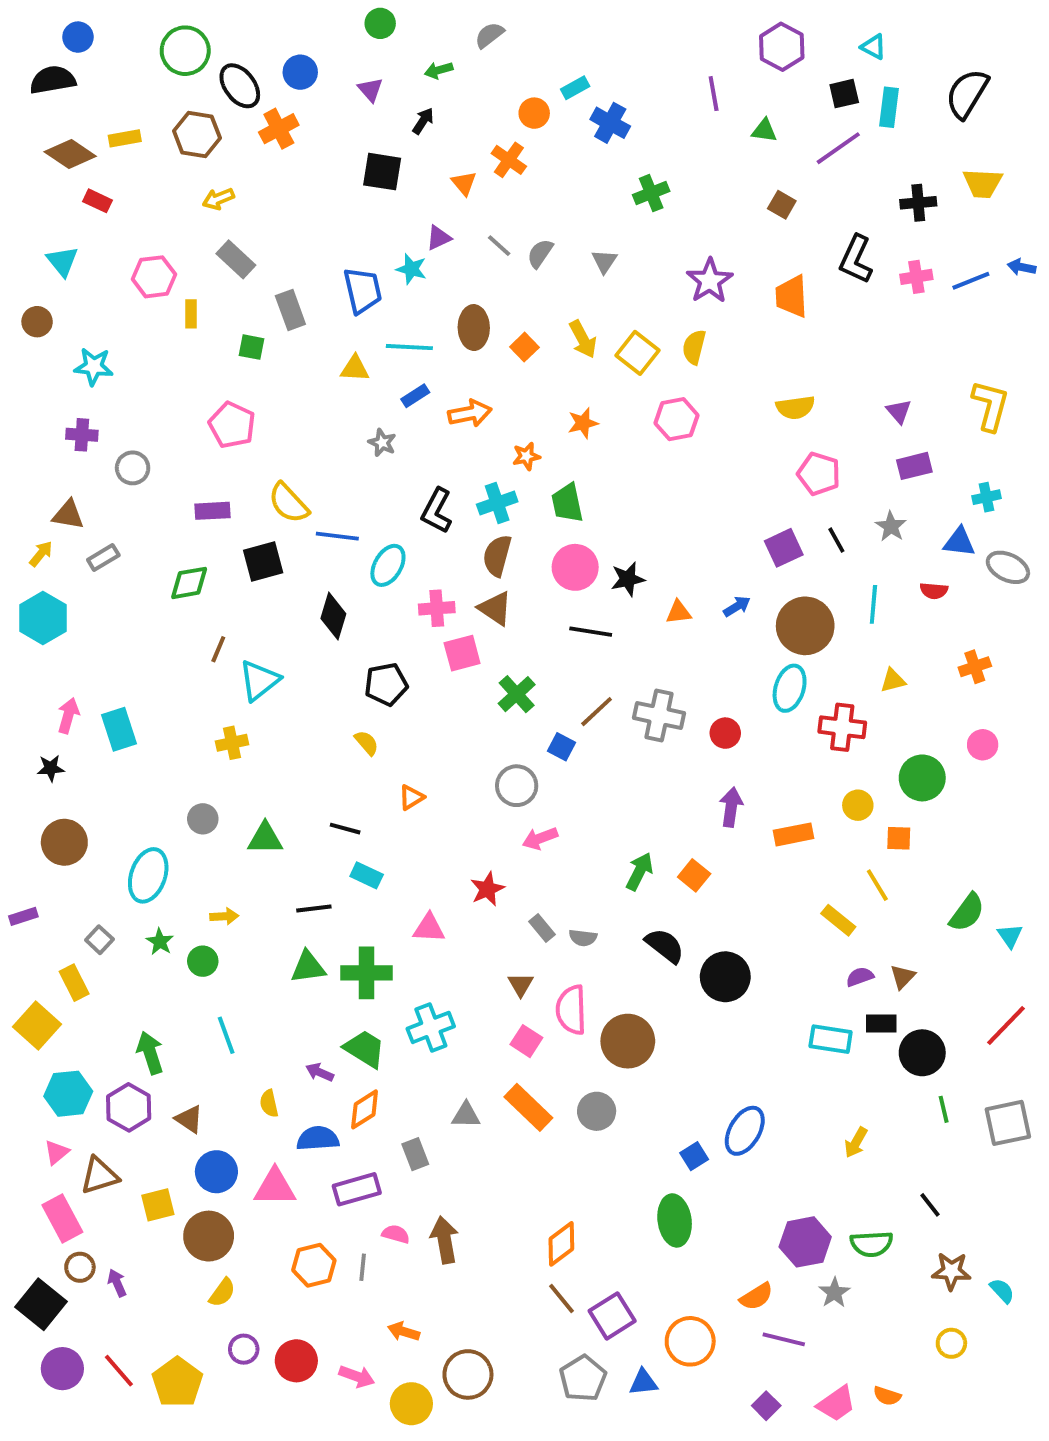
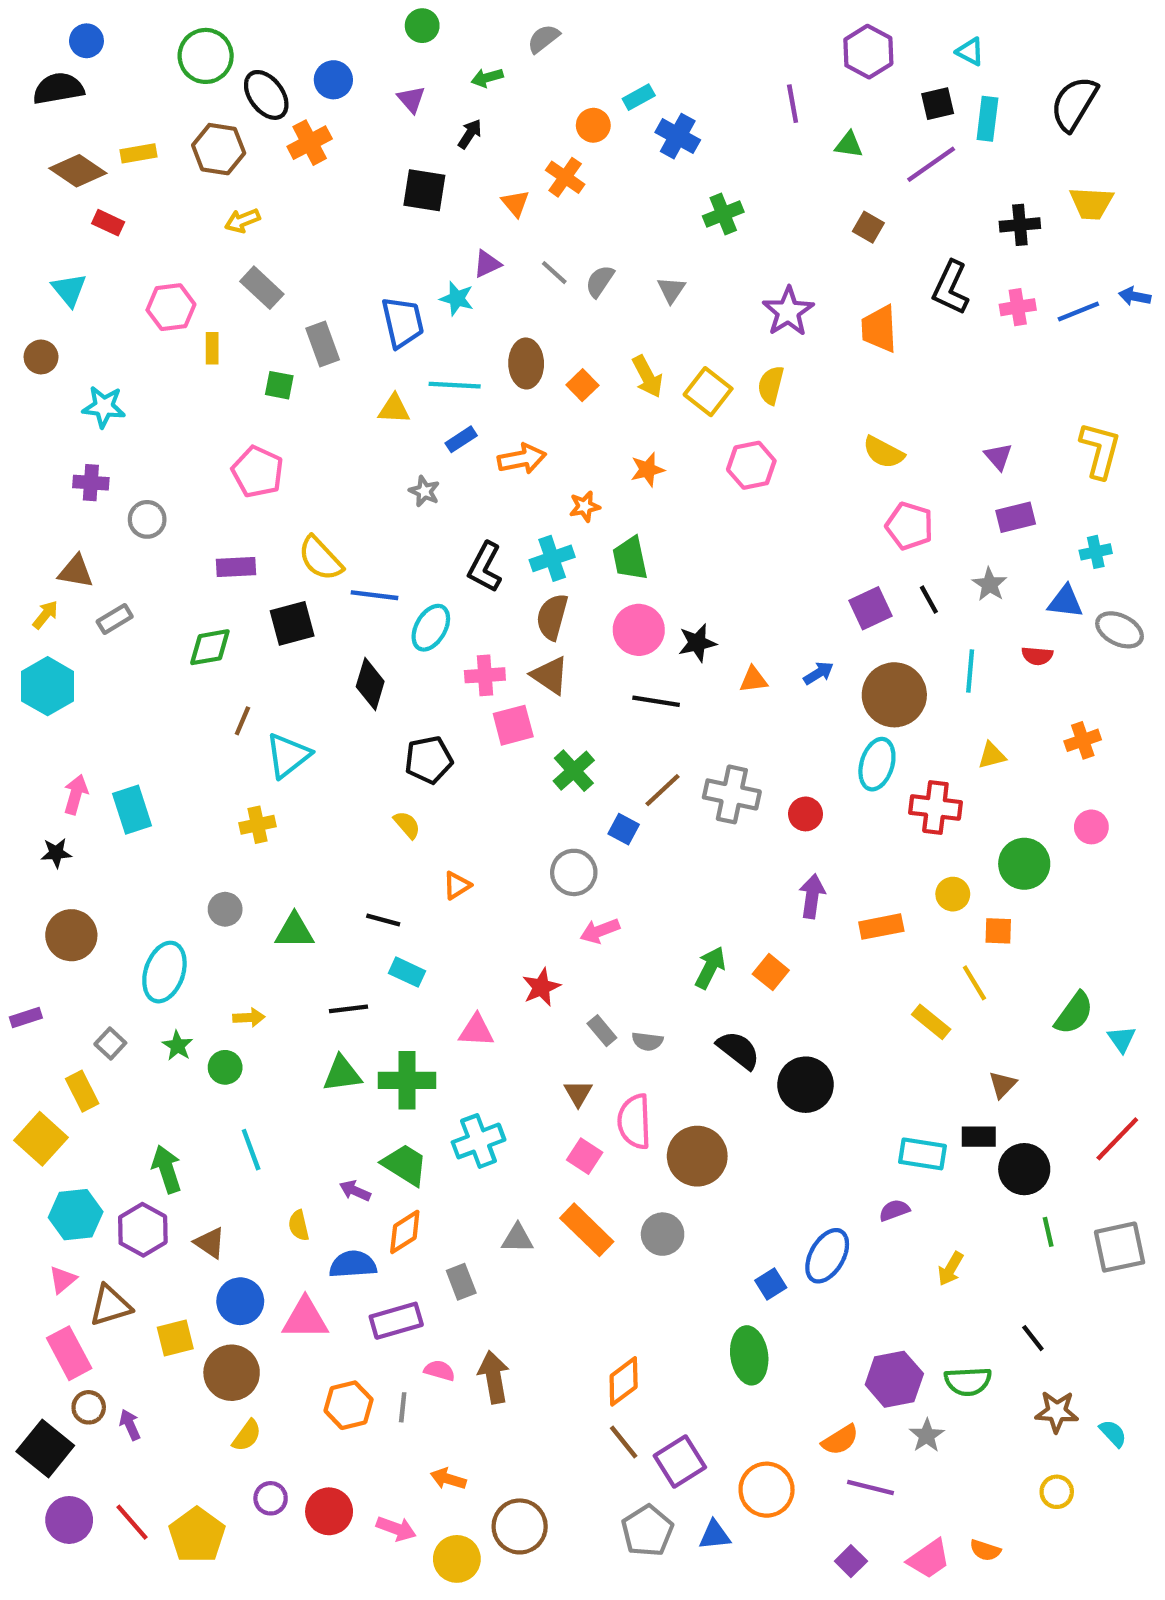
yellow semicircle: (795, 407) -> (883, 452), turned 36
purple semicircle: (860, 977) -> (894, 1210), moved

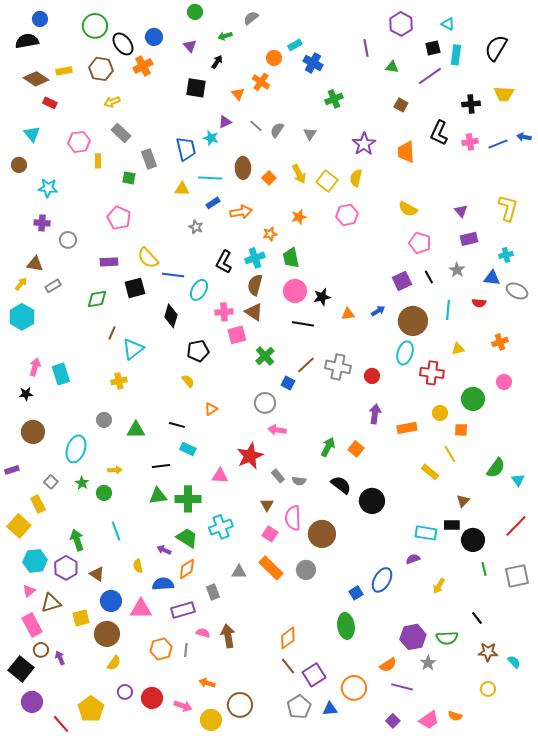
pink arrow: (600, 931) -> (277, 430), turned 30
red star: (541, 987) -> (250, 456), size x1.5
red line: (132, 1522) -> (61, 724), moved

